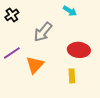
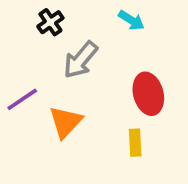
black cross: (12, 15) -> (50, 22), moved
red ellipse: (79, 50) -> (148, 94), turned 70

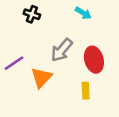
black cross: (50, 22) -> (32, 14), turned -35
gray arrow: (81, 60) -> (62, 50), moved

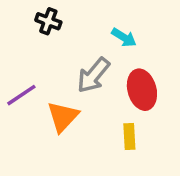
cyan arrow: (83, 13) -> (124, 37), moved

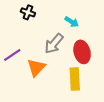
yellow rectangle: (129, 136) -> (75, 79), size x1.5

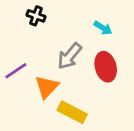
cyan arrow: (72, 22) -> (103, 28), moved
yellow rectangle: (75, 79) -> (72, 112), moved, turned -60

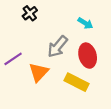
black cross: (36, 16) -> (30, 13), turned 32
yellow rectangle: (72, 112) -> (76, 82), moved

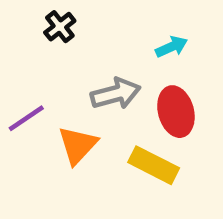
cyan arrow: (85, 23) -> (172, 47), turned -56
gray arrow: (58, 47) -> (116, 94), turned -145

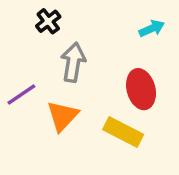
cyan arrow: (172, 47) -> (152, 28), moved
gray arrow: (116, 94) -> (73, 62), moved, turned -66

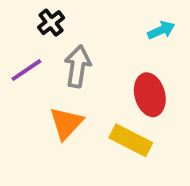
purple line: (21, 94) -> (26, 70), moved

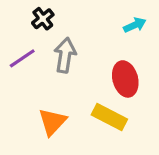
orange triangle: (66, 123) -> (52, 122), moved

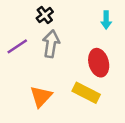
black cross: (43, 19) -> (45, 15), moved
cyan arrow: (135, 25) -> (106, 20), turned 114

